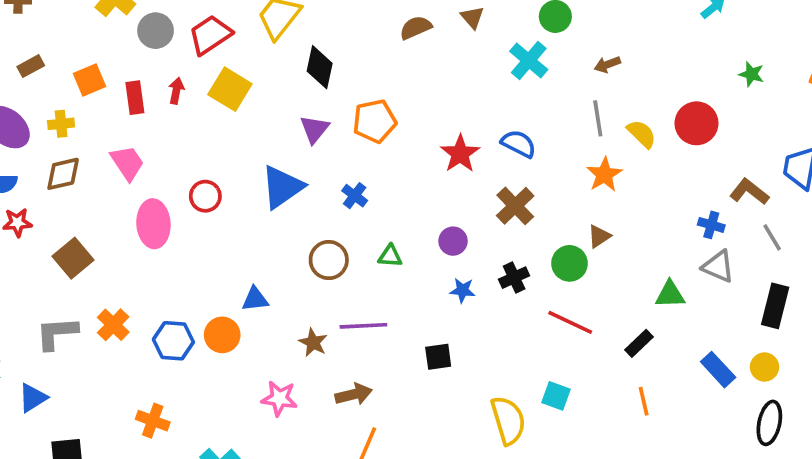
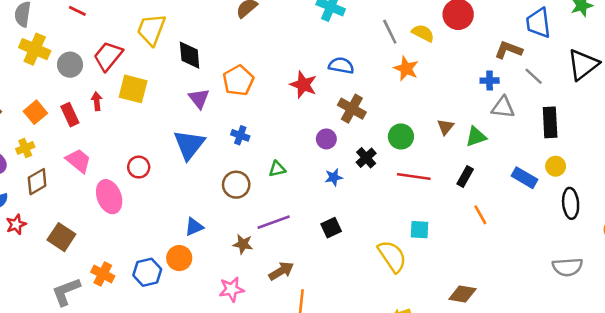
brown triangle: (599, 236) -> (446, 127), moved
purple circle: (453, 241) -> (326, 139), moved

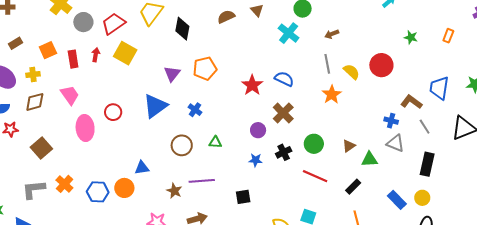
black diamond: (190, 55) -> (182, 29), moved

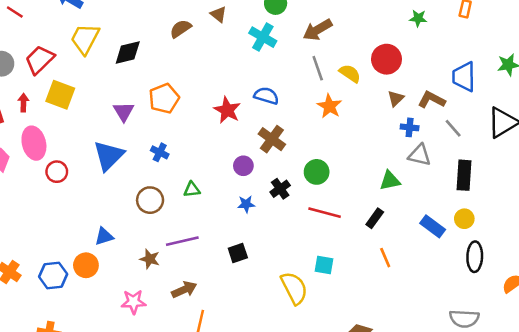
black diamond: (182, 29) -> (128, 52), turned 75
brown arrow: (332, 34) -> (318, 30), size x1.6
pink ellipse: (85, 128) -> (34, 143), moved
brown triangle: (349, 146) -> (396, 98), moved

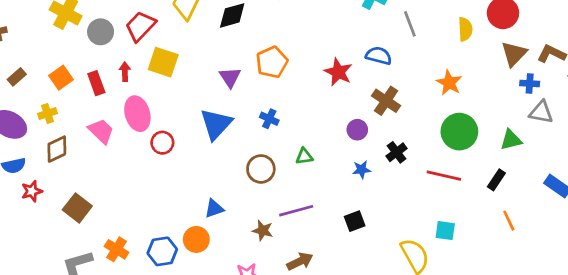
gray line: (318, 68) -> (410, 24), moved
yellow semicircle: (350, 73) -> (465, 29), turned 55
brown triangle: (396, 98) -> (514, 54), size x1.5
orange star: (329, 106) -> (449, 83), moved
green circle: (317, 172) -> (459, 132), moved, size x1.4

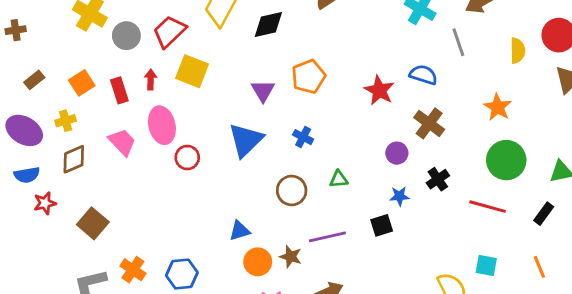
black square: (355, 221) -> (382, 225), moved
orange line: (509, 221) -> (539, 267), moved
orange circle: (196, 239) -> (258, 262), moved

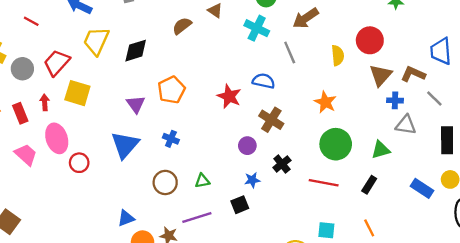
green triangle: (339, 179) -> (202, 181), moved

